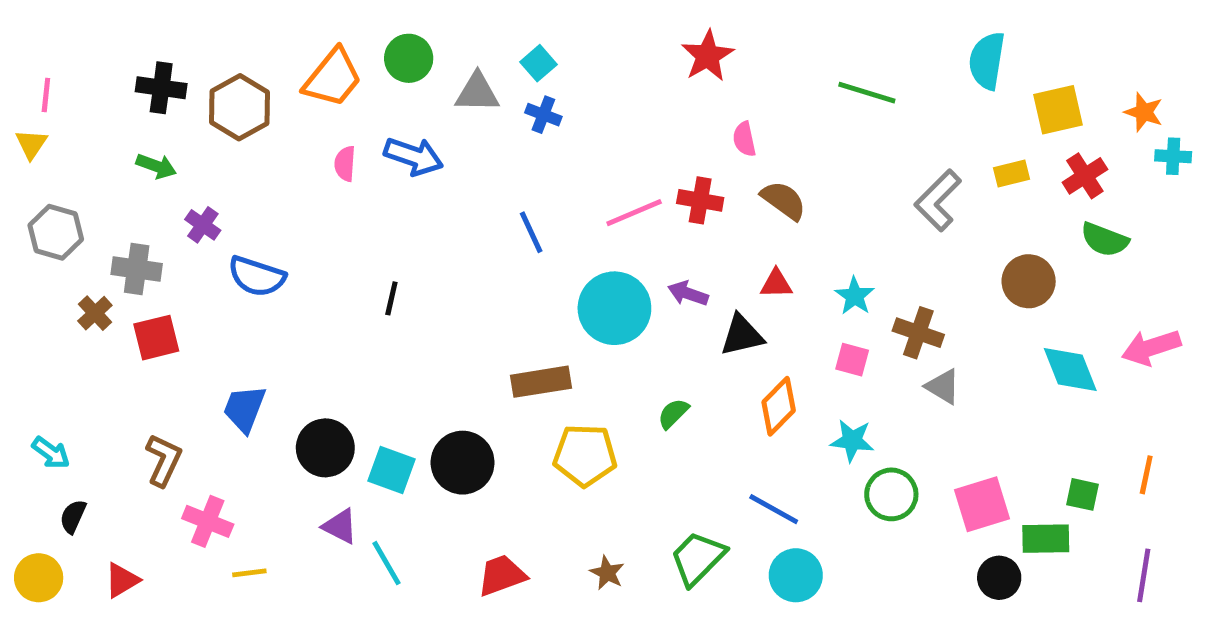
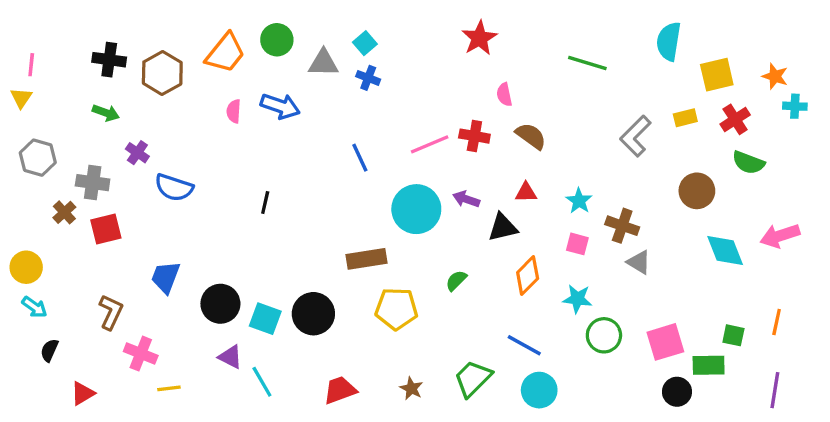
yellow circle: (39, 578) -> (26, 267), moved

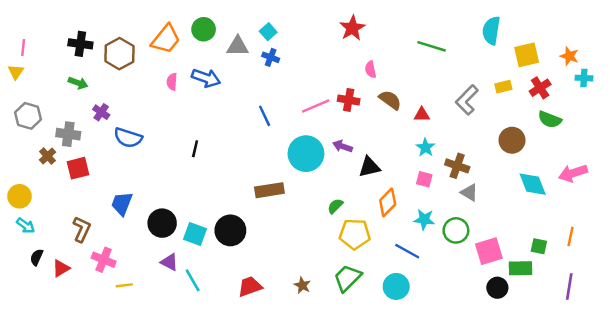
red triangle: (526, 193) -> (422, 115), moved
yellow pentagon: (396, 309) -> (355, 234), moved
green circle: (604, 335) -> (456, 230), moved
blue line: (524, 345) -> (407, 251), moved
red triangle: (83, 393) -> (61, 268), moved

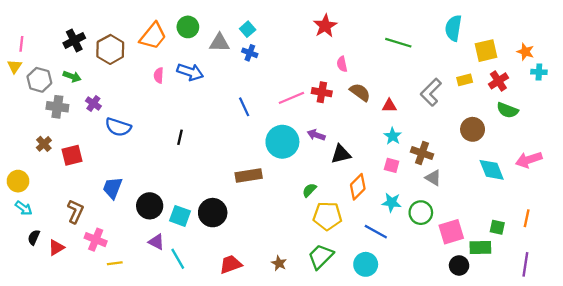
black cross: (80, 44) -> (74, 40), turned -35
gray hexagon: (28, 116) -> (39, 80), moved
gray cross: (68, 134) -> (57, 107), moved

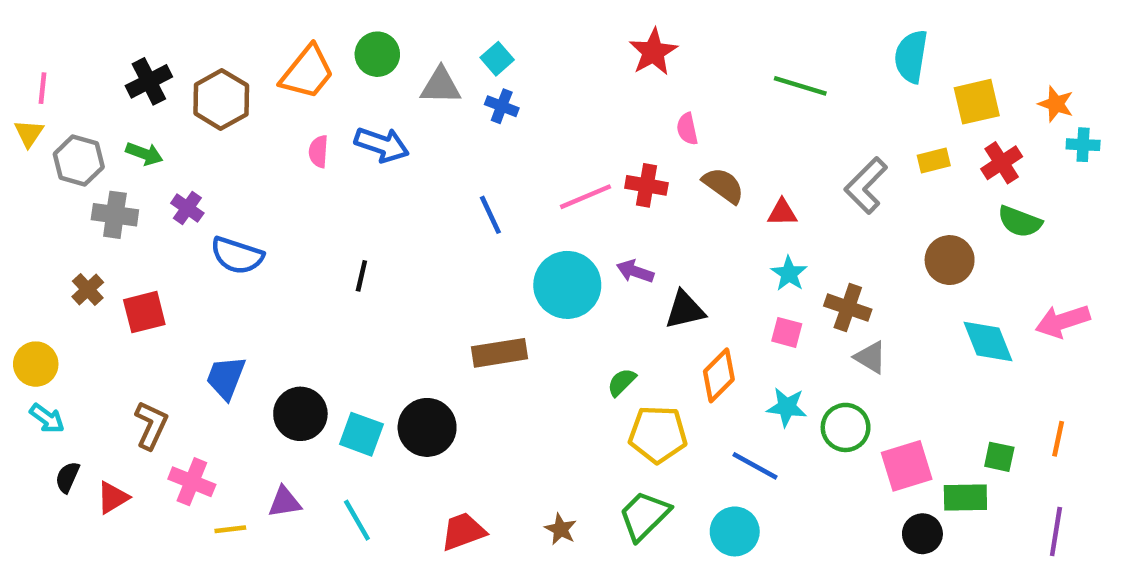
purple triangle: (156, 242) -> (285, 502), moved, turned -36

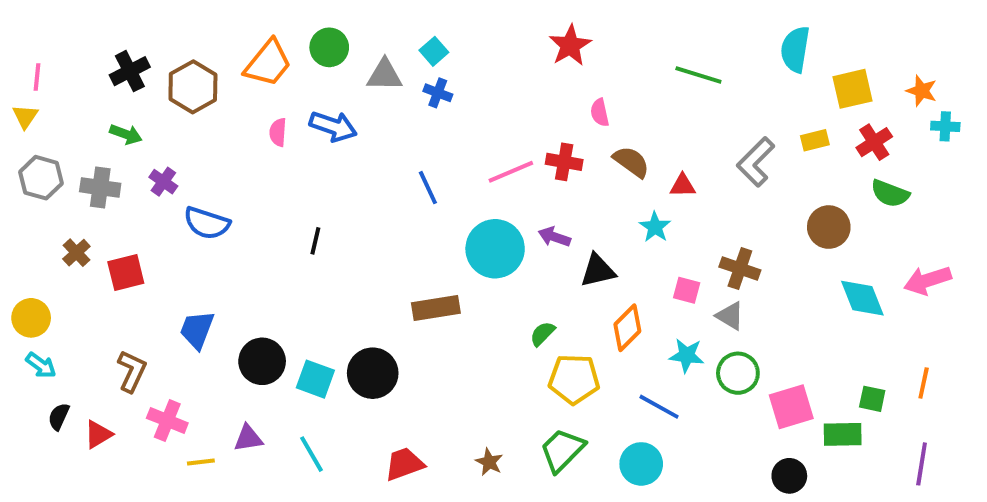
gray hexagon: (79, 161) -> (41, 178), moved
cyan star: (789, 274) -> (655, 227), moved
gray triangle: (870, 357) -> (730, 316), moved
black circle: (922, 534) -> (789, 476), moved

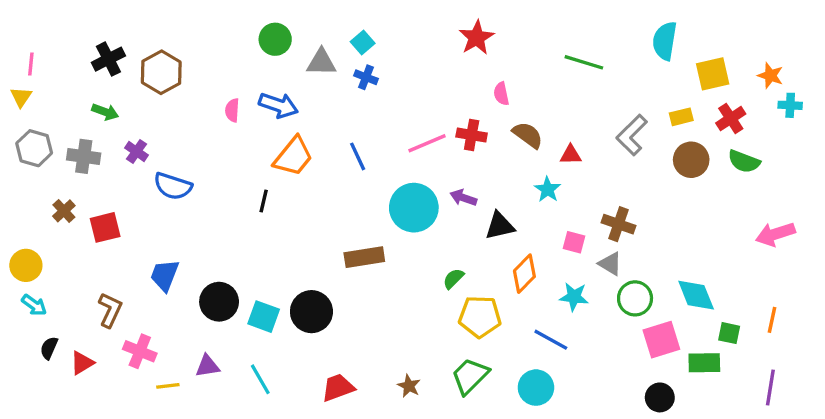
orange trapezoid: (268, 63) -> (293, 156), moved
brown circle: (829, 227) -> (691, 160), moved
cyan diamond: (862, 298) -> (696, 295), moved
green circle: (738, 373) -> (635, 298), moved

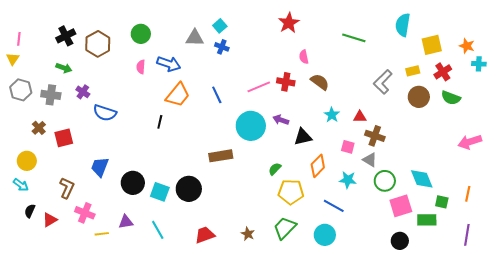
green circle: (275, 39) -> (141, 34), moved
red triangle: (571, 155) -> (360, 117), moved
yellow circle: (26, 265) -> (27, 161), moved

